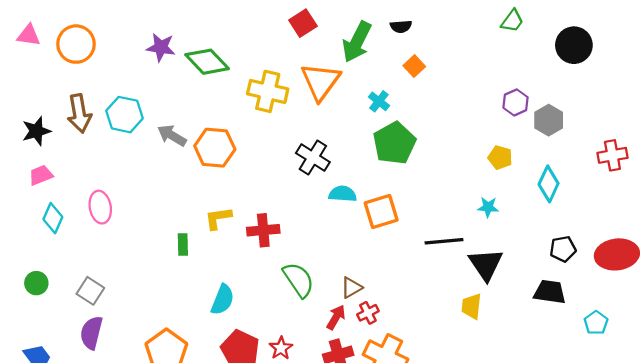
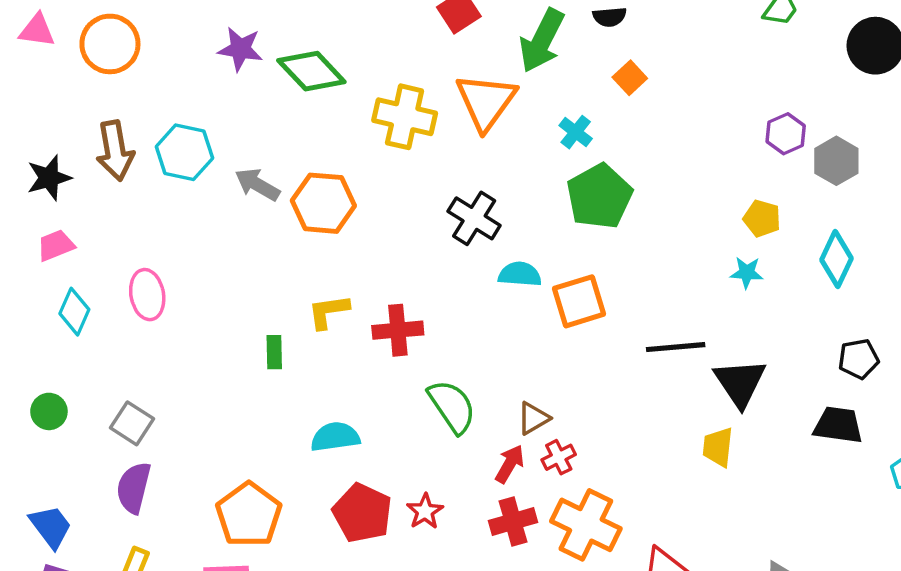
cyan star: (488, 207) -> (747, 273), moved
cyan semicircle: (223, 300) -> (335, 437), turned -120

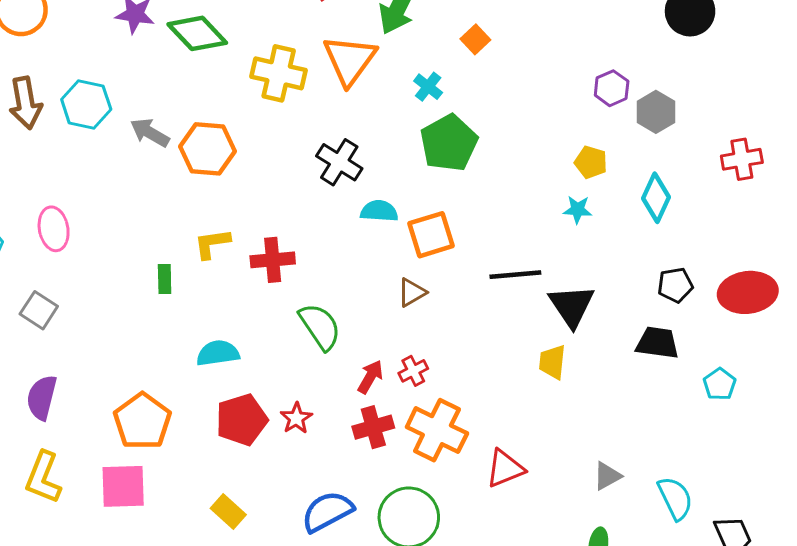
brown triangle: (533, 418) -> (412, 292), moved
gray square: (132, 423) -> (39, 310), moved
red pentagon: (362, 513) -> (242, 420), turned 30

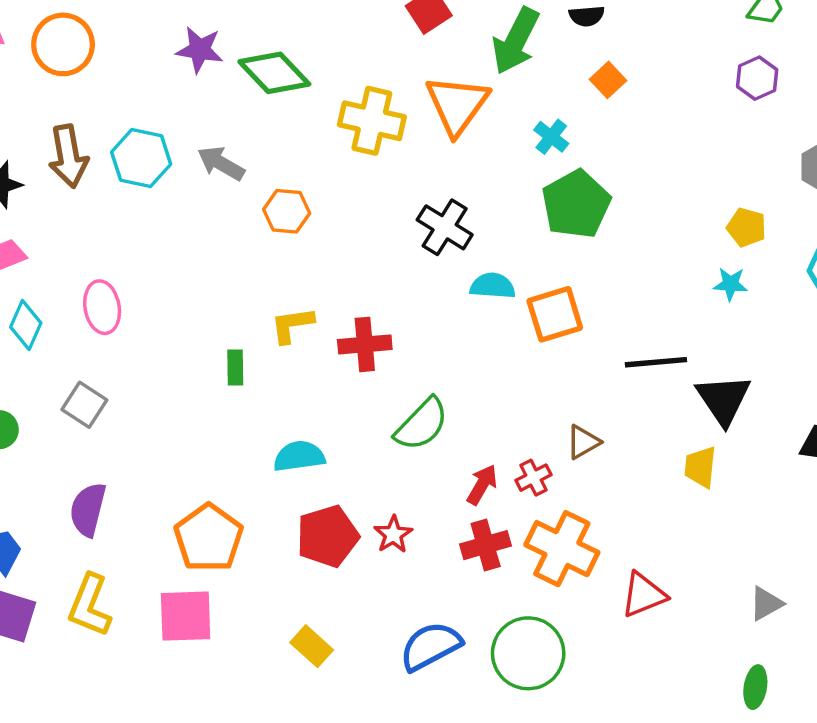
purple hexagon: (612, 88) -> (757, 78), moved
gray arrow: (150, 133) -> (221, 163), moved
orange hexagon: (208, 149) -> (287, 211), size x0.7
brown triangle: (412, 292) -> (583, 442), moved
green semicircle: (320, 326) -> (422, 424), turned 78

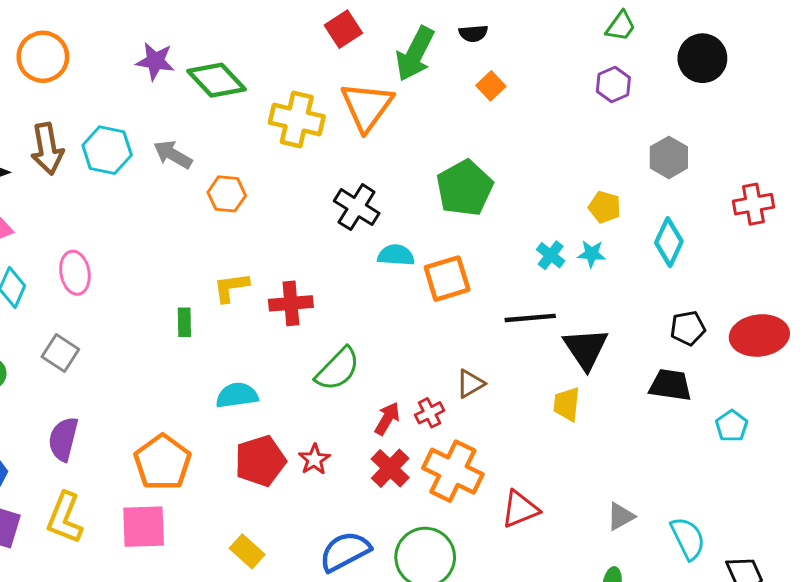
cyan cross: (551, 137) -> (551, 255), moved
red cross: (486, 545) -> (390, 468), turned -30

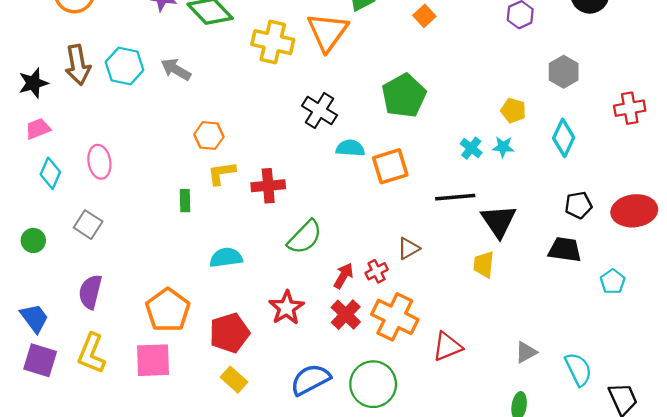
orange hexagon: (227, 194) -> (209, 136), moved
red star: (314, 459) -> (286, 308), size x1.4
red pentagon: (260, 461) -> (229, 333), moved

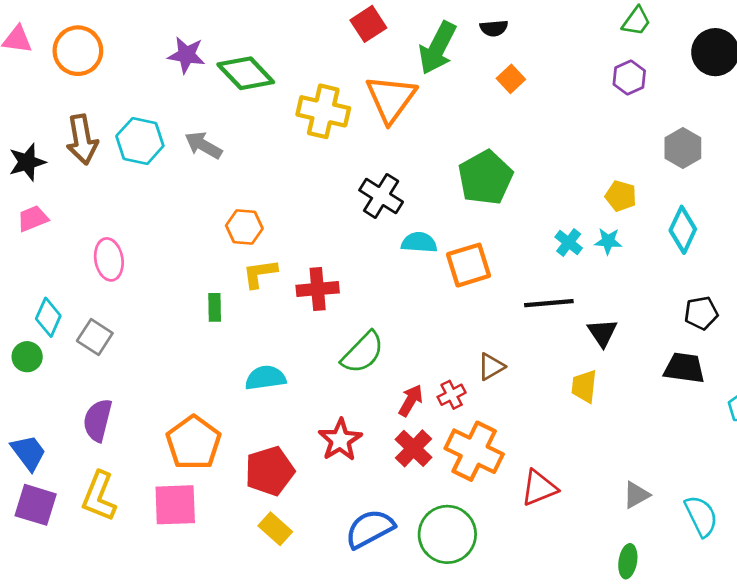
cyan diamond: (50, 173) -> (48, 317), moved
black triangle: (499, 221) -> (602, 333), size x0.7

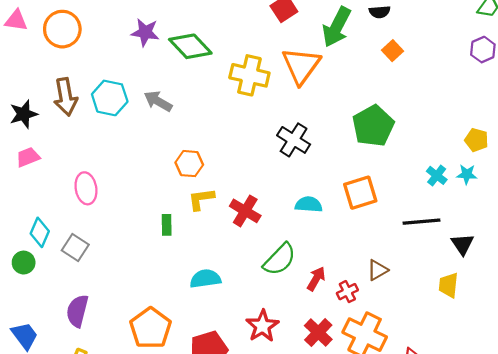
cyan semicircle: (419, 243) -> (309, 204), moved
red cross: (318, 289) -> (245, 211), turned 36
red arrow: (411, 400) -> (316, 279), moved

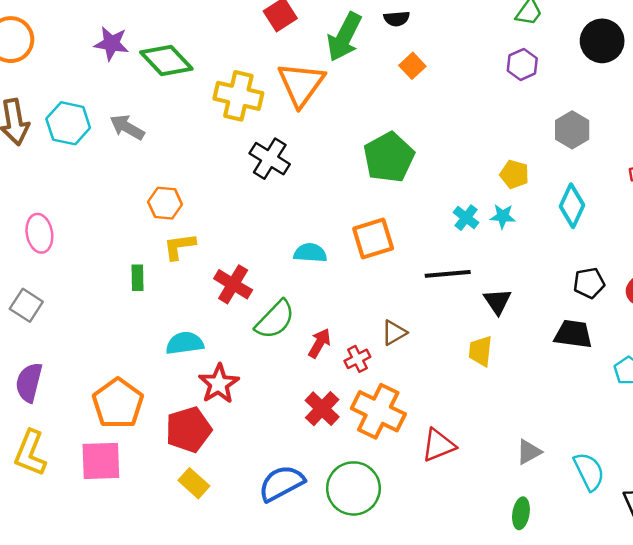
black cross: (294, 140) -> (270, 159), moved
red cross: (245, 211) -> (233, 284), moved
red star: (262, 326) -> (219, 384), moved

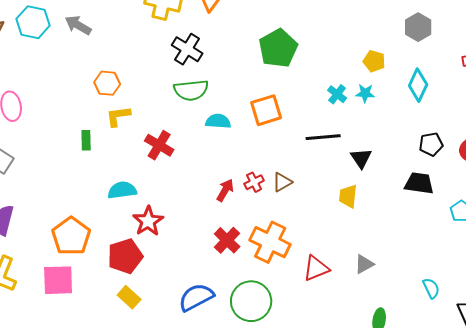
green semicircle: (275, 320) -> (191, 90), moved, turned 40
red cross: (357, 359) -> (254, 182), moved
gray triangle: (529, 452) -> (364, 264), moved
cyan semicircle: (589, 471) -> (431, 288), size x0.7

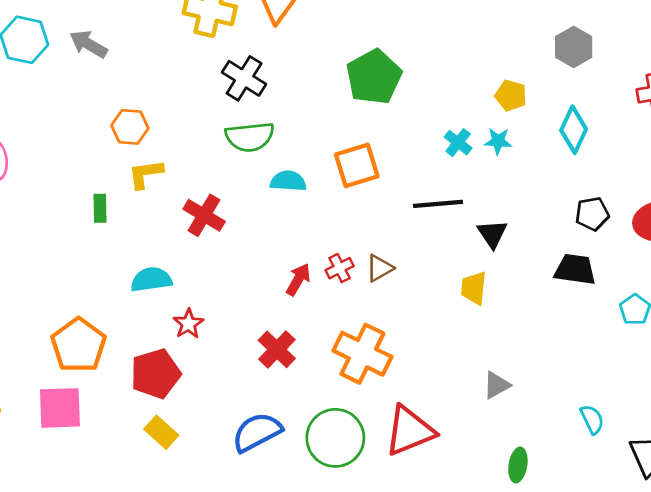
red star: (148, 221) -> (188, 324), size x0.7
red cross: (227, 240) -> (277, 349), moved
red triangle: (316, 268) -> (410, 431), moved, size x1.4

